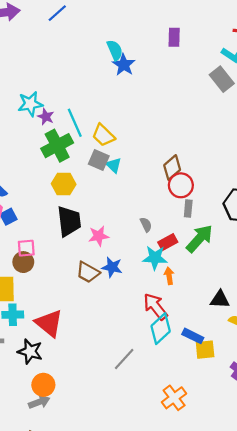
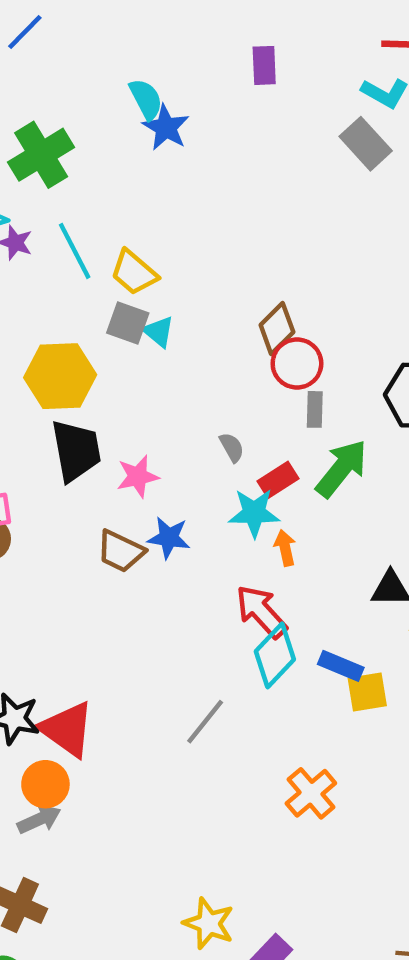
green cross: (57, 146) -> (41, 155), moved
yellow hexagon: (64, 184) -> (60, 376), size x1.4
red triangle: (49, 323) -> (67, 729), moved

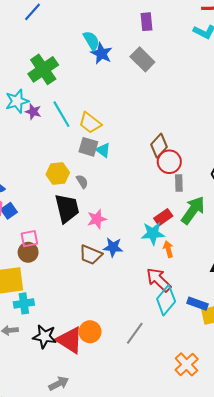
gray rectangle: (366, 144) -> (142, 59), moved
yellow hexagon: (60, 376) -> (58, 174), size x0.7
gray semicircle: (232, 447) -> (82, 181), moved
orange circle: (45, 784) -> (90, 332), moved

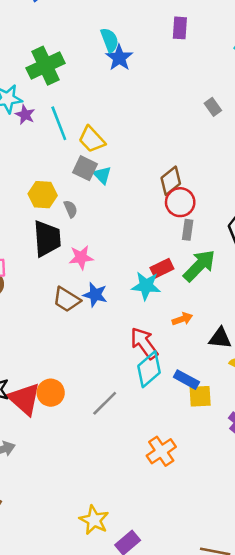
gray rectangle: (142, 59) -> (213, 107), moved, size x0.6
orange arrow: (168, 249) -> (182, 319), moved, turned 77

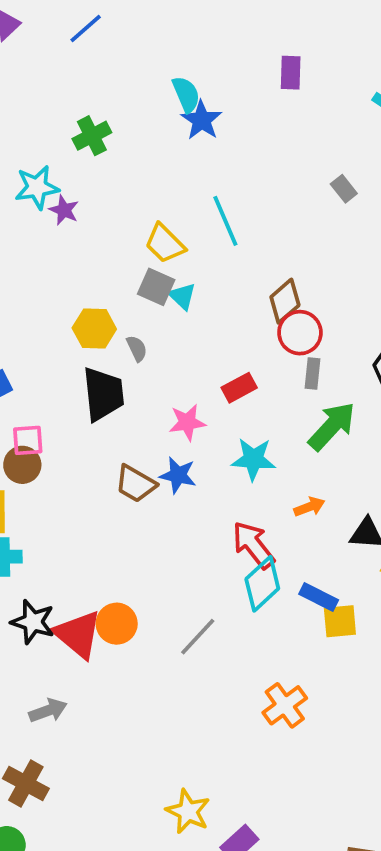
green cross: (45, 66) -> (92, 136), size x0.7
cyan line: (59, 123) -> (225, 221), moved
pink star: (81, 257) -> (187, 422), moved
red rectangle: (162, 268) -> (239, 388), moved

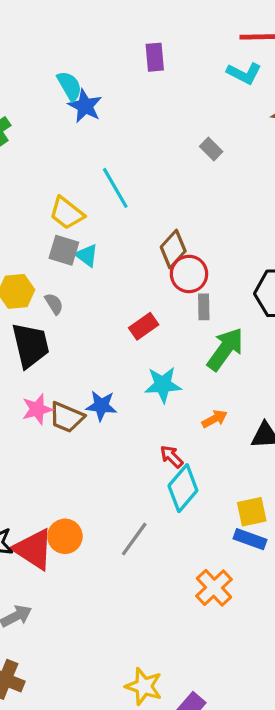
pink star: (187, 422) -> (37, 409), moved
red arrow: (253, 545) -> (172, 457), size x0.6
blue rectangle: (319, 597) -> (250, 539), moved

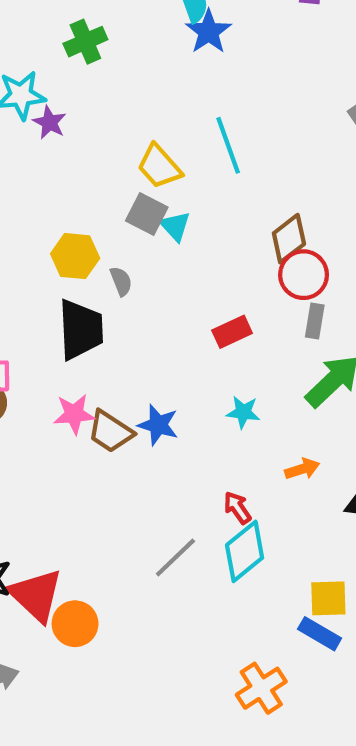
cyan star: (163, 385) -> (243, 412), size x0.7
orange circle: (65, 536) -> (75, 624), moved
gray line: (134, 539) -> (175, 557), moved

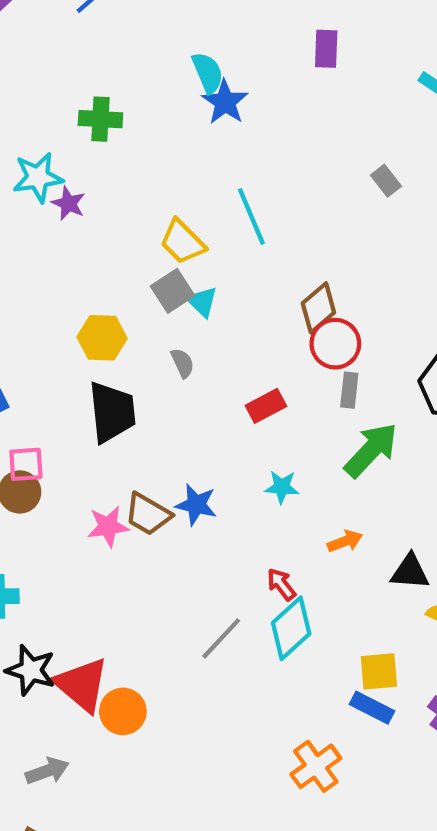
green cross: (85, 42) -> (100, 119), turned 30
gray square: (147, 214) -> (173, 291), turned 33
gray semicircle: (121, 281) -> (182, 363), moved
pink star: (74, 414) -> (108, 526), moved

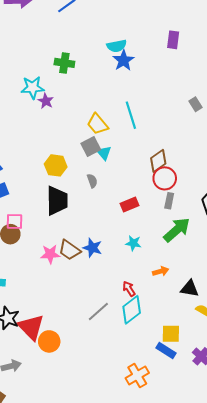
cyan semicircle: (208, 73) -> (117, 46), turned 96

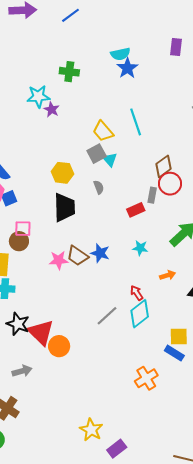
gray rectangle: (169, 201) -> (152, 195), moved

